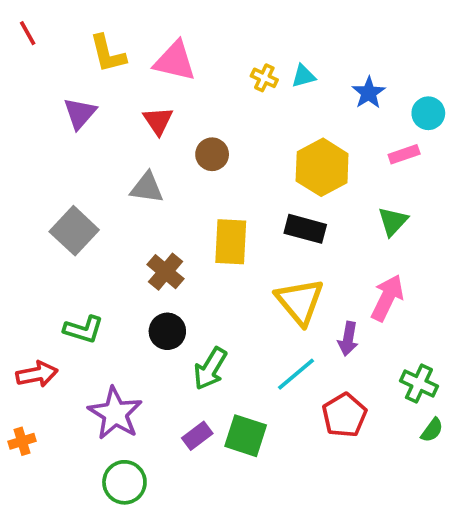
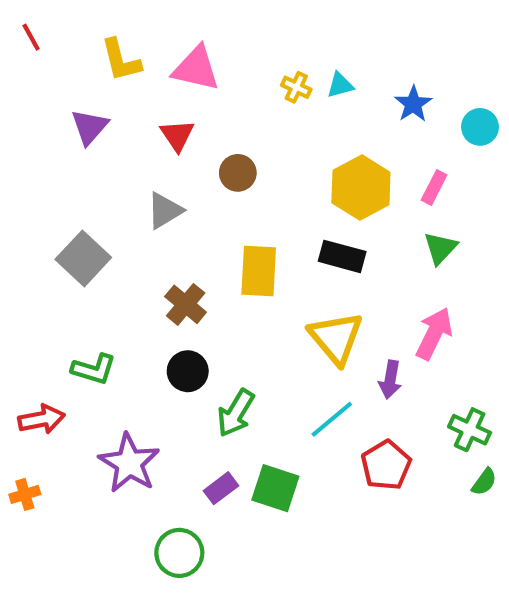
pink rectangle: (404, 154) -> (434, 187), moved, turned -44
gray triangle: (147, 188) -> (165, 210), turned -39
green circle: (124, 482) -> (179, 553), moved

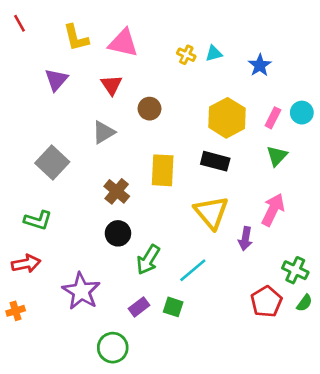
cyan circle: (480, 127) -> (302, 113), moved
green L-shape: (94, 369) -> (38, 220), moved
cyan line: (332, 419) -> (193, 270), moved
red pentagon: (386, 465) -> (266, 302), moved
green square: (275, 488) -> (173, 307), size x0.7

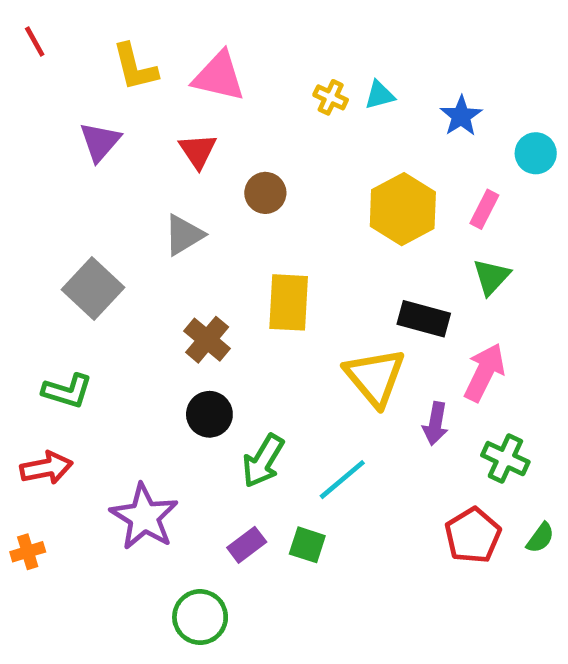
cyan circle: (302, 113) -> (536, 153), moved
black rectangle: (215, 161) -> (424, 319), moved
green cross: (295, 270) -> (505, 459), moved

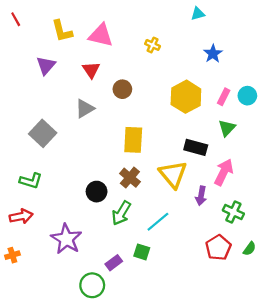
cyan triangle: (380, 95) -> (198, 14), moved
cyan circle: (536, 153) -> (247, 96), moved
brown cross: (207, 340) -> (130, 178), moved
purple rectangle: (247, 545) -> (114, 263), moved

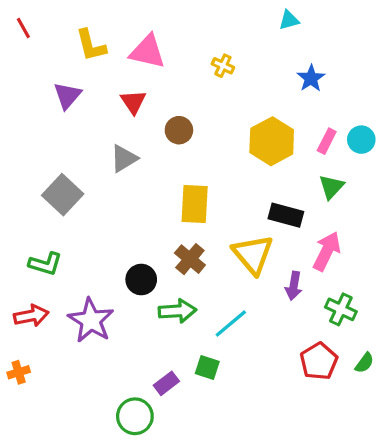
green arrow: (121, 213) -> (177, 311), turned -125
purple star: (66, 239) -> (91, 320), moved

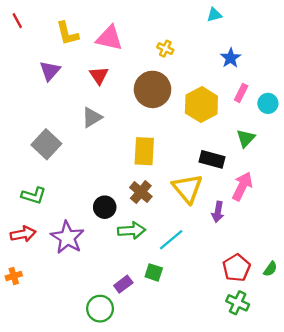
brown circle: (179, 130) -> (152, 89), moved, size x1.8
pink rectangle: (327, 141) -> (241, 93), moved
green cross: (341, 309) -> (238, 303), moved

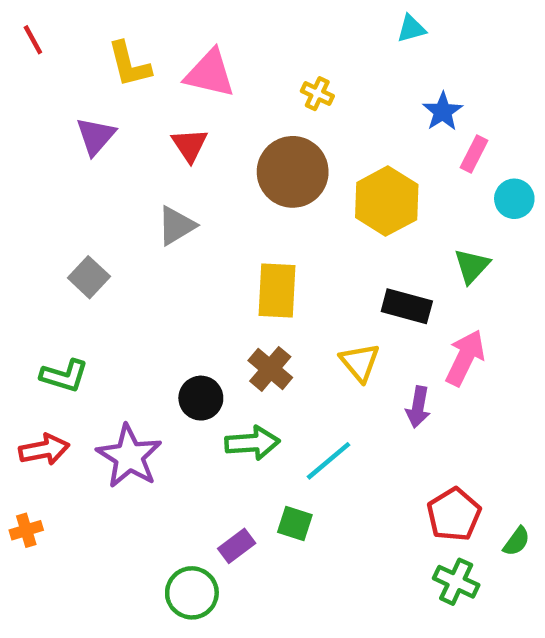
pink rectangle: (241, 93) -> (474, 154), moved
gray square: (46, 144) -> (89, 277), size x0.7
yellow triangle: (187, 189) -> (360, 362), size x0.7
green semicircle: (270, 269) -> (517, 541), moved

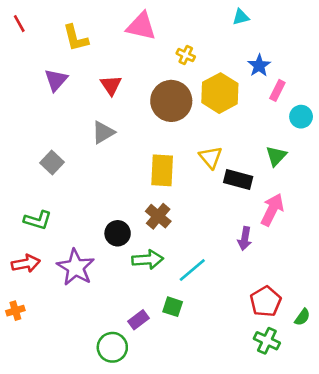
pink triangle: (210, 73) -> (141, 26), moved
yellow hexagon: (387, 201) -> (220, 93), moved
yellow triangle: (360, 362) -> (211, 157), moved

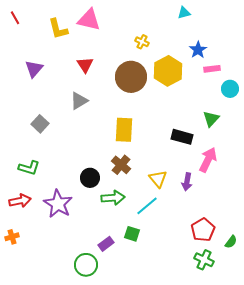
pink triangle: (141, 26) -> (89, 20), moved
purple triangle: (56, 80) -> (34, 69), moved
pink rectangle: (277, 90) -> (212, 69), turned 56
yellow triangle: (211, 157) -> (158, 179), moved

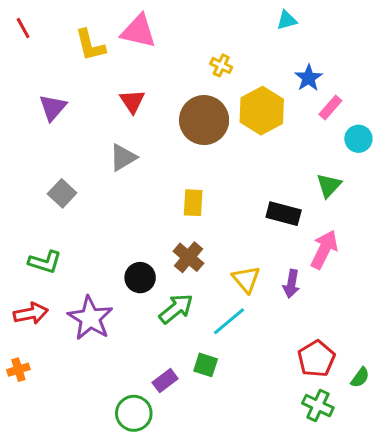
pink rectangle: (212, 69) -> (330, 108), turned -42
yellow rectangle: (124, 130) -> (193, 203), size x0.7
green arrow: (113, 198) -> (176, 309), turned -35

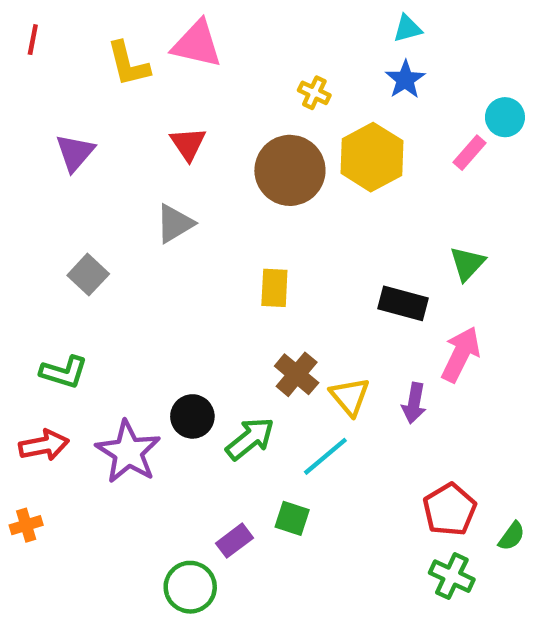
red line: (23, 28) -> (33, 40), turned 40
blue star: (309, 78) -> (405, 79), moved
cyan circle: (358, 139) -> (505, 117), moved
brown cross: (188, 257) -> (297, 374), moved
black circle: (140, 278) -> (192, 416), moved

